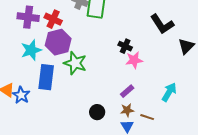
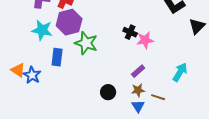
black cross: (125, 46) -> (130, 32), moved
cyan star: (31, 50) -> (42, 30), turned 30
blue rectangle: (46, 77) -> (57, 57), size x0.7

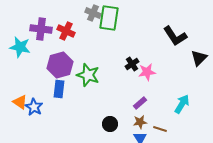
purple hexagon: (69, 22) -> (60, 65), moved
cyan star: (42, 30) -> (20, 47), moved
black cross: (130, 32) -> (132, 64), turned 32

